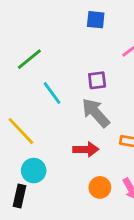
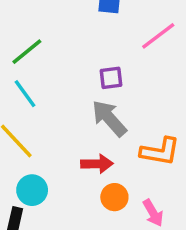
cyan line: (52, 93) -> (25, 94), moved
orange circle: (100, 187) -> (114, 197), moved

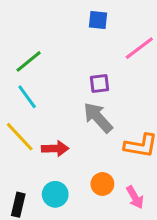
red arrow: (97, 164) -> (55, 149), moved
cyan circle: (32, 190) -> (55, 194), moved

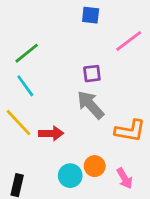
cyan circle: (55, 194) -> (70, 176), moved

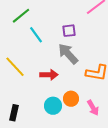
cyan line: (25, 86) -> (36, 35), moved
red arrow: (51, 133) -> (49, 75), moved

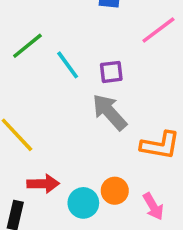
cyan line: (36, 35) -> (68, 65), moved
red arrow: (49, 75) -> (43, 184), moved

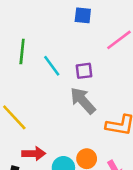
green line: (27, 46) -> (22, 52), turned -45

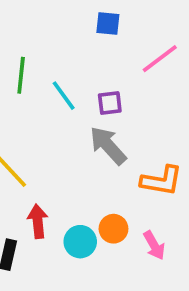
red arrow: (34, 154) -> (38, 221), turned -95

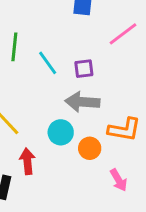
gray arrow: (108, 146) -> (82, 102), turned -44
orange circle: (113, 229) -> (90, 148), moved
cyan circle: (80, 242) -> (61, 132), moved

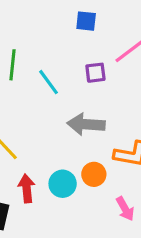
purple square: (84, 69) -> (95, 73), moved
cyan circle: (61, 132) -> (63, 184), moved

